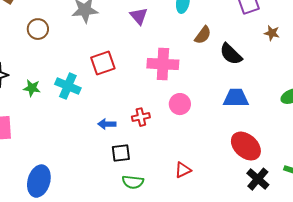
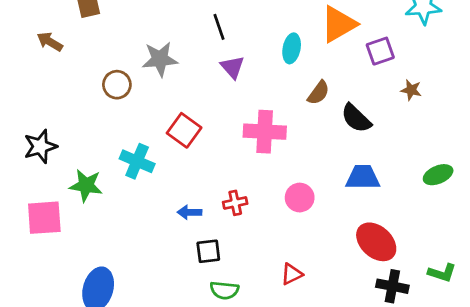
brown circle: (38, 29) -> (117, 85), moved
red square: (103, 63) -> (184, 130), turned -35
green star: (32, 88) -> (86, 185), moved, size x1.4
pink circle: (180, 104) -> (300, 198), moved
black cross: (258, 179) -> (392, 286), turned -30

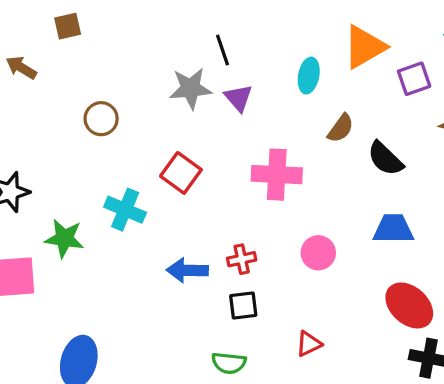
gray star: (160, 59) -> (191, 88), moved
blue arrow: (189, 212) -> (187, 270), size x1.4
black square: (208, 251) -> (243, 305), moved

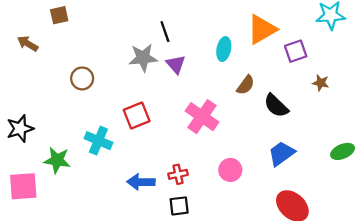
red square: (181, 173) -> (137, 115), turned 32
pink cross: (277, 175) -> (202, 117), turned 32
blue trapezoid: (393, 229) -> (282, 154), turned -36

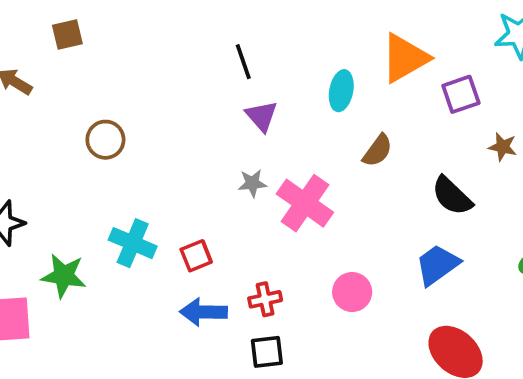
gray star: (143, 58) -> (252, 183), moved, size x0.6
black semicircle: (276, 106) -> (452, 196), moved
red square: (137, 115) -> (196, 256), moved, size x0.7

